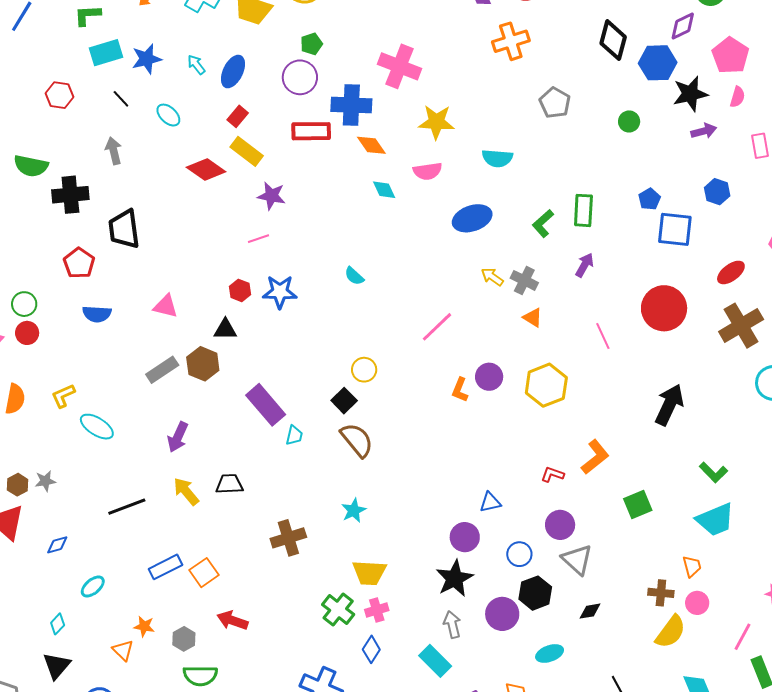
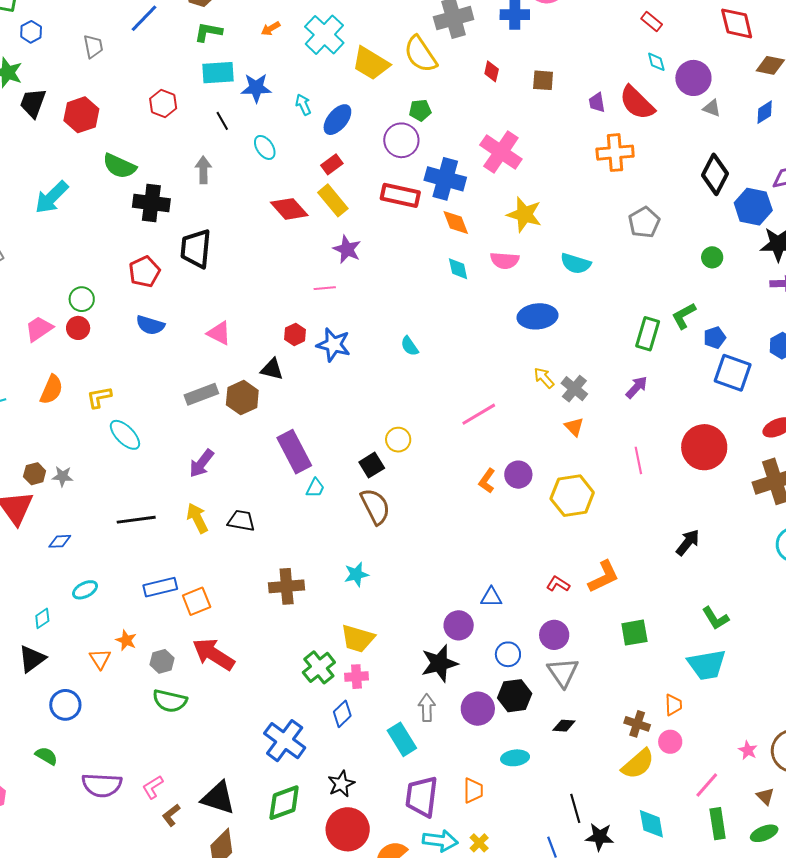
green L-shape: (543, 223) -> (684, 316), moved
black arrow: (669, 405) -> (688, 542), size x0.7
red arrow: (232, 620) -> (214, 654), size x1.4

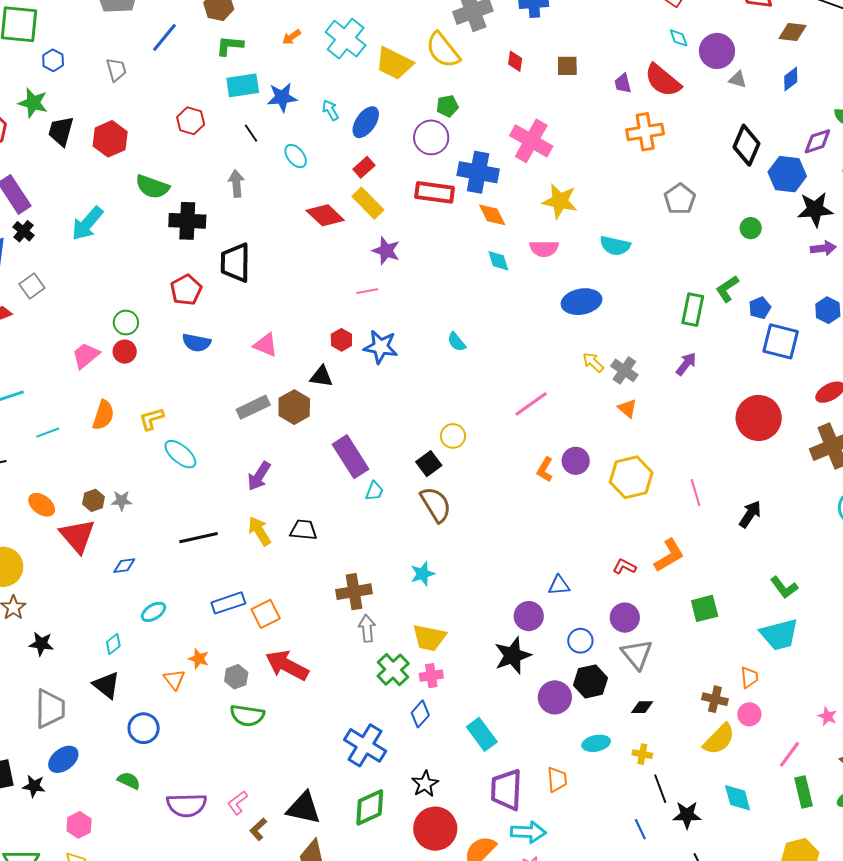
pink line: (638, 460) -> (696, 493), moved
black triangle: (32, 659) -> (106, 685), turned -40
gray arrow: (427, 708) -> (367, 628), moved
yellow cross: (479, 843) -> (642, 754), moved, turned -30

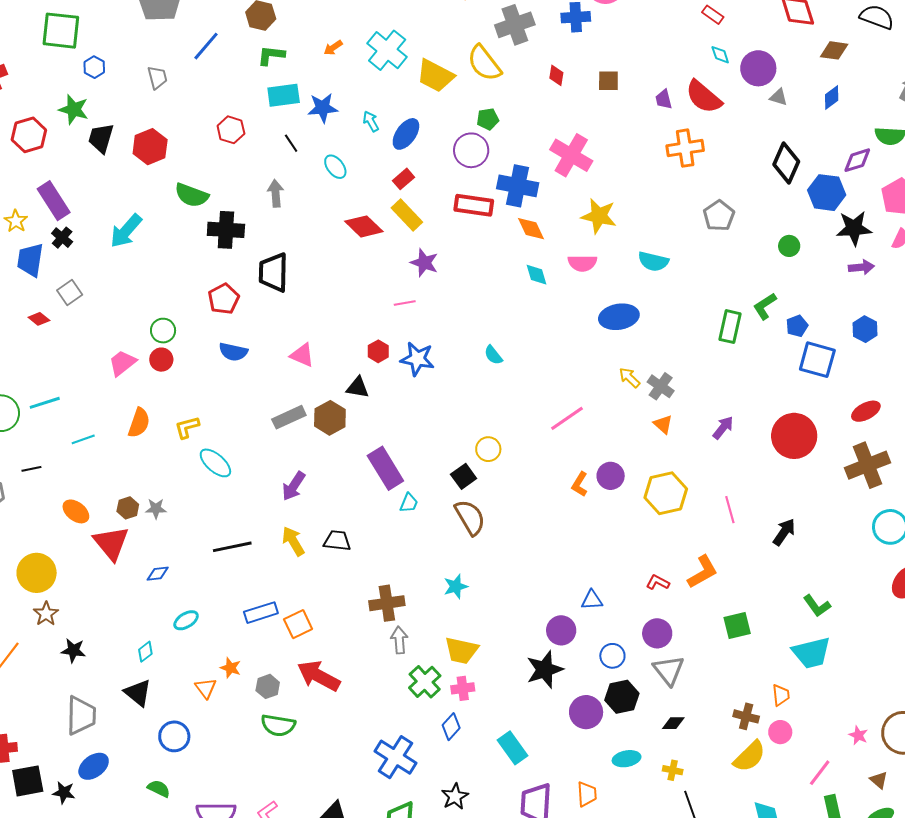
purple arrow: (686, 364) -> (723, 428), moved

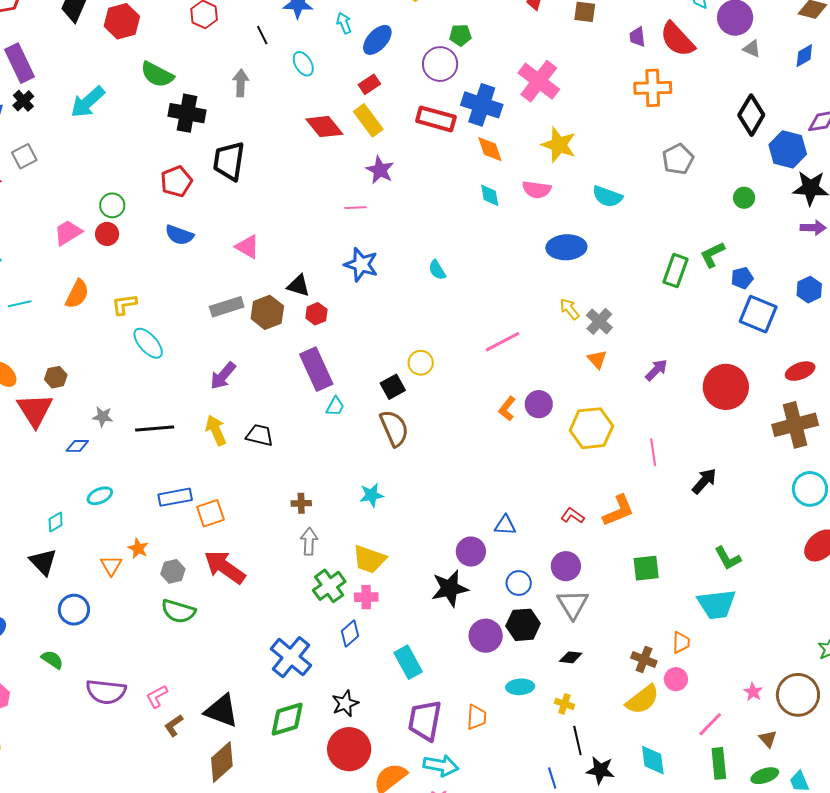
red hexagon: (378, 351) -> (316, 314), moved
gray star: (156, 509) -> (103, 417), moved
brown cross: (387, 603) -> (301, 503), size x0.6

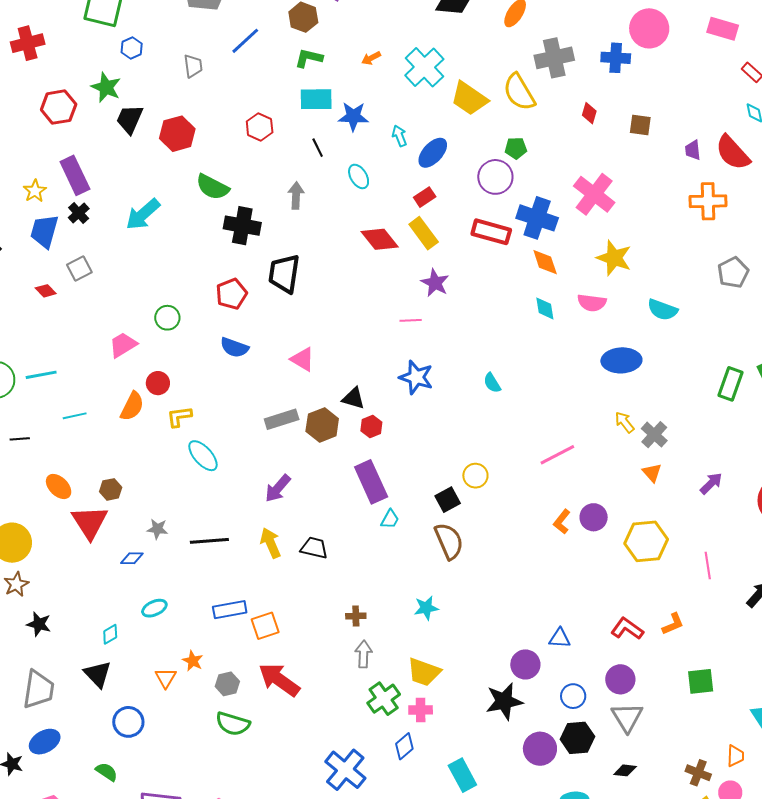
red circle: (107, 234) -> (158, 383), moved
orange L-shape: (618, 511) -> (673, 624), size x0.7
red L-shape: (573, 516) -> (627, 629), size x1.4

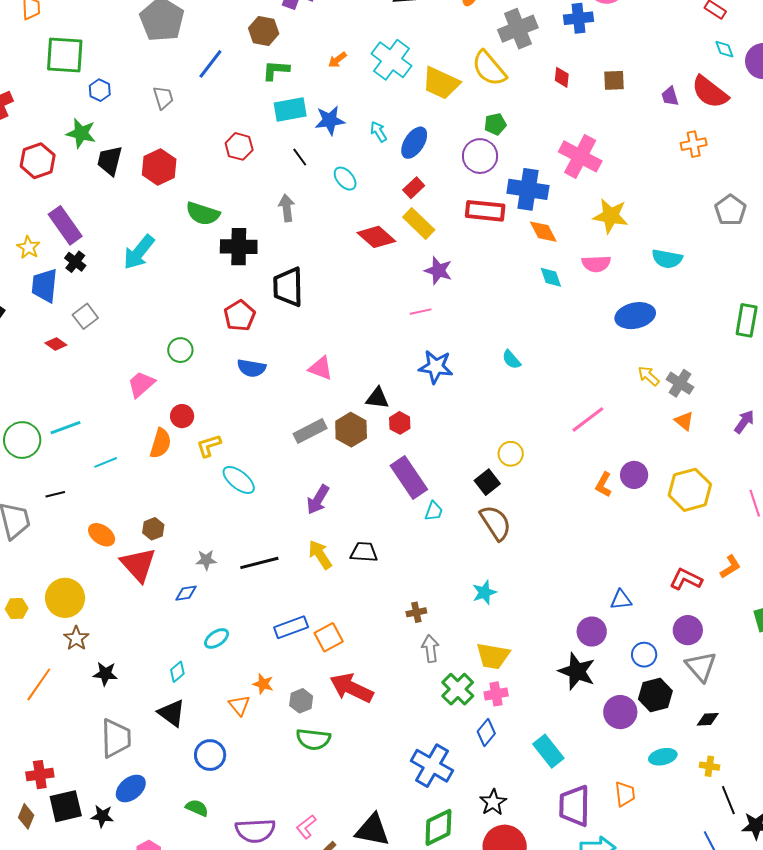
orange cross: (708, 201) -> (694, 144), size x0.7
black star: (504, 701) -> (577, 671), turned -30

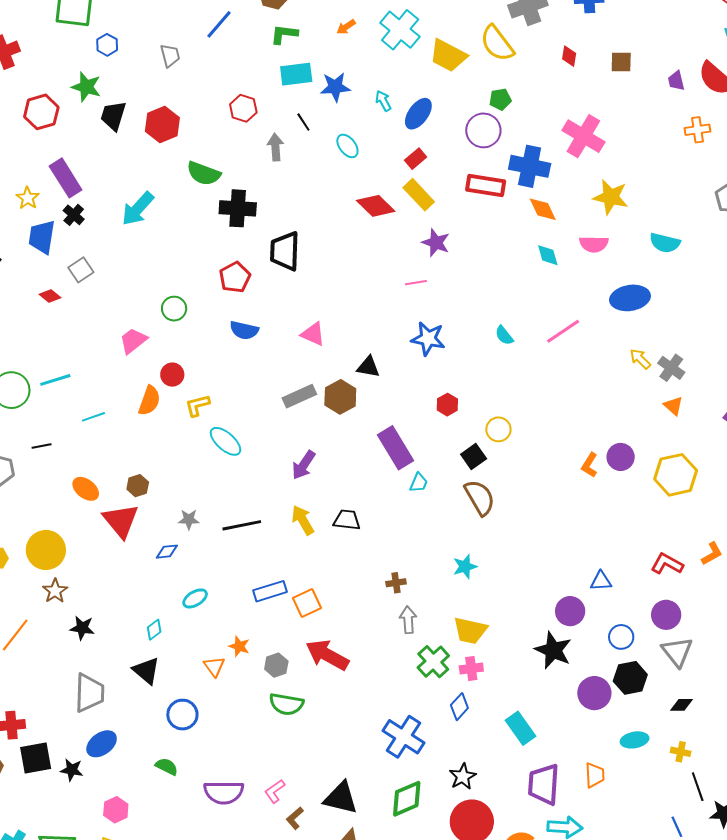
gray arrow: (287, 208) -> (275, 147), moved
pink line: (588, 419) -> (563, 331), moved
red hexagon: (400, 423) -> (447, 405), moved

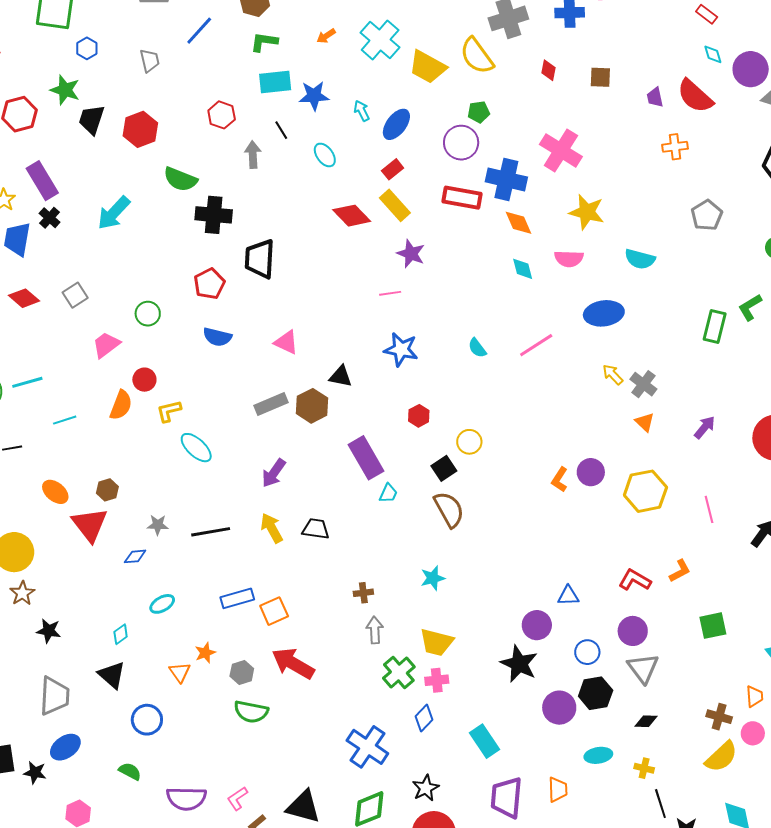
gray square: (81, 270) -> (75, 295), moved
red diamond: (50, 296) -> (24, 298), size x1.4
orange star: (239, 646) -> (205, 653), turned 30

